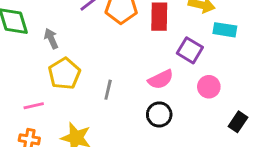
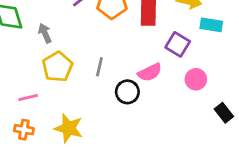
gray line: (108, 90) -> (99, 67), moved
black circle: (159, 114) -> (127, 92), moved
black rectangle: (238, 122) -> (224, 113), turned -72

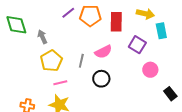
cyan rectangle: (211, 25) -> (161, 31), turned 70
pink semicircle: (150, 72) -> (103, 52), moved
pink line: (28, 97) -> (60, 83), moved

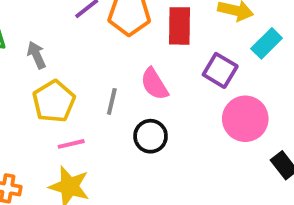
cyan rectangle: (161, 31) -> (267, 43), turned 56
pink semicircle: (103, 52) -> (154, 84), turned 84
pink circle: (150, 70) -> (245, 119), size x1.5

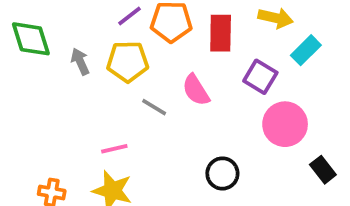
yellow pentagon: (54, 101) -> (128, 62), moved, turned 30
gray line: (112, 101) -> (154, 107), turned -72
black circle: (151, 136) -> (222, 173), moved

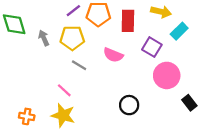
pink semicircle: (196, 90) -> (113, 55), turned -36
gray line: (154, 107) -> (79, 65), moved
pink line: (114, 149) -> (64, 90), turned 56

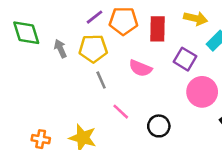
gray line: (79, 65) -> (101, 80), turned 35
pink line: (64, 90) -> (121, 112), moved

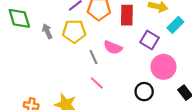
gray line: (101, 80) -> (94, 57), moved
black circle: (159, 126) -> (144, 92), moved

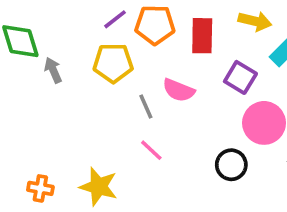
gray arrow: (47, 31) -> (53, 70), moved

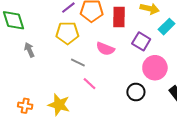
gray arrow: (53, 70) -> (29, 50), moved
gray line: (146, 107) -> (78, 62), moved, turned -40

